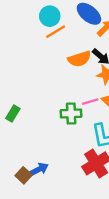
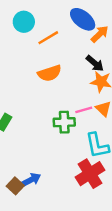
cyan circle: (50, 16) -> (24, 22), moved
orange semicircle: (79, 59) -> (50, 73), moved

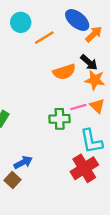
orange semicircle: (50, 73) -> (64, 72), moved
blue arrow: (31, 180) -> (23, 162), moved

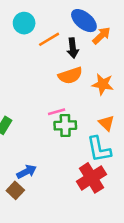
black arrow: (89, 62) -> (73, 48), moved, turned 42
orange triangle: (97, 106) -> (106, 123), moved
pink line: (78, 107) -> (57, 112), moved

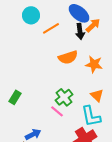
black arrow: (73, 48) -> (80, 31), moved
pink line: (57, 112) -> (57, 111), moved, turned 56
green cross: (65, 125) -> (64, 97), turned -36

